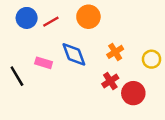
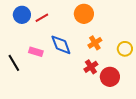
orange circle: (88, 17) -> (84, 14), moved

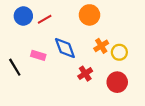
yellow circle: (125, 49) -> (119, 52), moved
red cross: (91, 67) -> (85, 74), moved

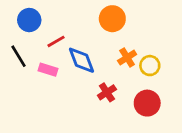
red line: (45, 19) -> (56, 41), moved
black line: (15, 67) -> (19, 56), moved

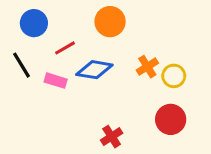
orange circle: (112, 19) -> (110, 22), moved
blue diamond: (81, 60) -> (94, 70), turned -60
red cross: (107, 92) -> (112, 137), moved

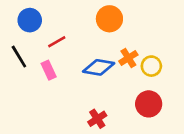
orange circle: (110, 22) -> (109, 19), moved
blue diamond: (94, 70) -> (99, 67), moved
pink rectangle: (56, 81) -> (49, 70), turned 48

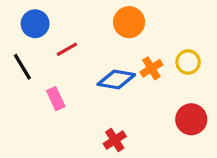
yellow circle: (151, 66) -> (188, 62), moved
pink rectangle: (49, 70) -> (56, 99), moved
red circle: (149, 104) -> (191, 119), moved

